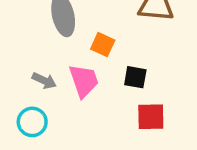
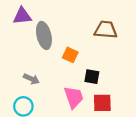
pink trapezoid: (84, 81) -> (74, 97), moved

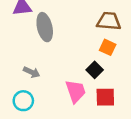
orange square: (70, 55) -> (108, 47), moved
black square: (92, 77) -> (95, 70), turned 35

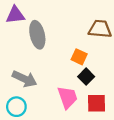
orange square: (108, 47) -> (79, 57), moved
gray arrow: (32, 72) -> (25, 79), size x1.5

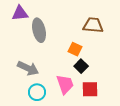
cyan circle: (16, 107) -> (37, 92), moved

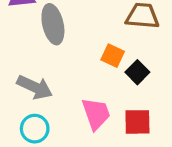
black square: (81, 66) -> (137, 72), moved
cyan circle: (37, 92) -> (35, 129), moved

